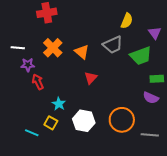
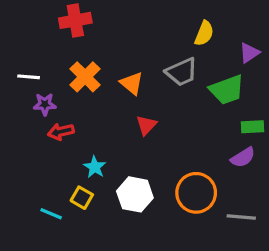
purple triangle: (155, 33) -> (249, 53), turned 32
red arrow: (38, 82) -> (61, 132), turned -77
purple semicircle: (151, 98) -> (243, 157), turned -56

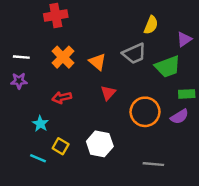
purple star: (45, 104) -> (19, 81), moved
red arrow: (61, 132) -> (62, 98), moved
cyan star: (95, 167) -> (40, 124), moved
orange circle: (196, 193) -> (145, 112), moved
gray line: (241, 217) -> (153, 164), moved

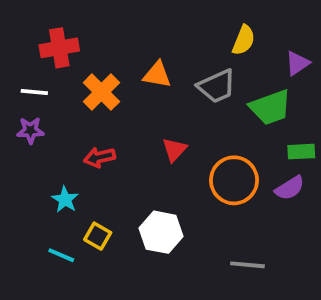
red cross: (56, 15) -> (59, 48), moved
orange triangle: (97, 62) -> (157, 75), moved, turned -30

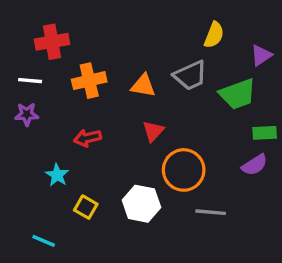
orange triangle: (157, 75) -> (143, 86), moved
orange cross: (101, 92) -> (89, 81), turned 32
orange circle: (234, 180) -> (184, 170), moved
cyan line: (61, 255) -> (44, 241), moved
gray line: (247, 265) -> (211, 212), moved

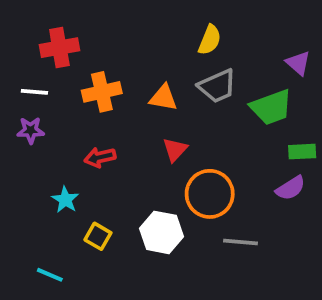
yellow semicircle: (214, 35) -> (210, 40), moved
purple triangle: (261, 55) -> (298, 63), turned -45

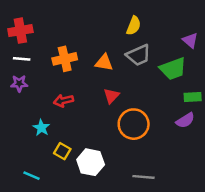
red cross: (59, 48) -> (20, 31), moved
white hexagon: (162, 232) -> (91, 162), moved
gray line: (240, 242) -> (143, 177), moved

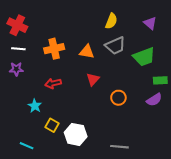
red cross: (20, 31) -> (17, 25), turned 36
purple triangle: (190, 40) -> (150, 23), moved
orange circle: (134, 124) -> (118, 98), moved, size x0.6

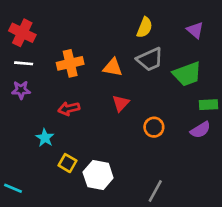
cyan line: (27, 146) -> (13, 188), moved
gray line: (119, 147) -> (155, 191), turned -66

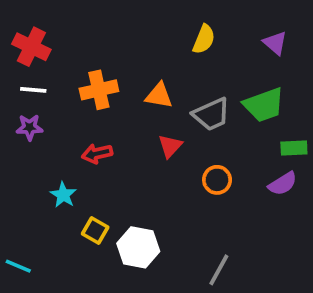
gray trapezoid: (150, 59) -> (211, 114), moved

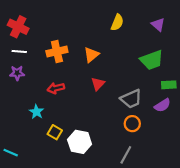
orange triangle: (159, 95) -> (91, 55), turned -49
gray trapezoid: (211, 114) -> (131, 99), moved
orange circle: (217, 180) -> (132, 124), moved

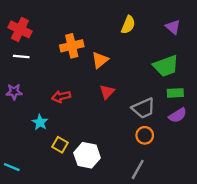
orange cross: (57, 51) -> (72, 46), moved
purple star: (17, 73) -> (14, 92), moved
green rectangle: (169, 85) -> (175, 93), moved

